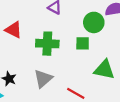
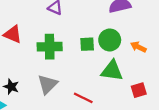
green circle: (94, 22) -> (110, 40), moved

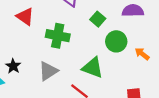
green square: (87, 44) -> (98, 19), moved, turned 32
green triangle: (112, 71) -> (93, 68), moved

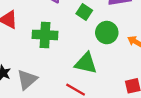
gray triangle: (48, 71) -> (27, 80), moved

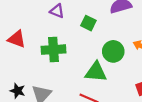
green circle: (107, 33) -> (113, 51), moved

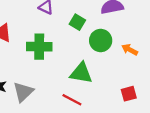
green circle: (113, 51) -> (101, 40), moved

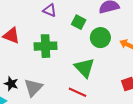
green triangle: (81, 73) -> (84, 68), turned 40

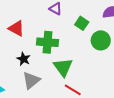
green triangle: (84, 68) -> (63, 67), moved
black star: (11, 84) -> (23, 59), moved

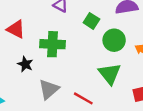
green triangle: (63, 67) -> (110, 74), moved
gray triangle: (31, 80) -> (49, 89), moved

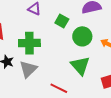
gray triangle: (49, 89) -> (28, 69), moved

